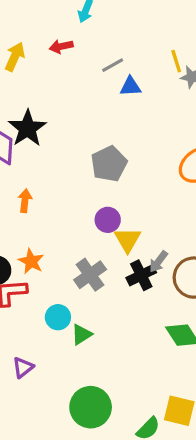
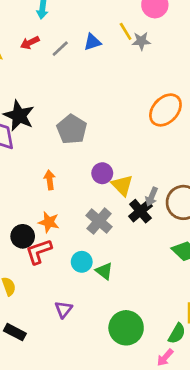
gray line: (113, 65) -> (60, 49), moved
blue triangle: (130, 86) -> (92, 42), moved
gray pentagon: (109, 164) -> (72, 129), moved
orange arrow: (25, 201) -> (50, 180), moved
green triangle: (81, 334) -> (104, 271), turned -36

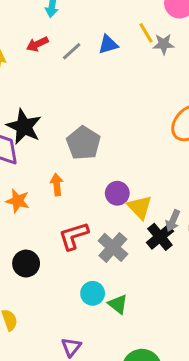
orange arrow: (50, 180) -> (57, 185), moved
orange star: (49, 222) -> (18, 201), moved
red L-shape: (39, 251) -> (74, 236), moved

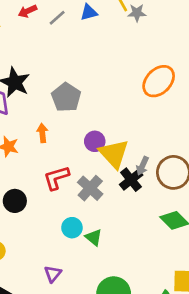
yellow triangle: (140, 207) -> (114, 154), size x1.4

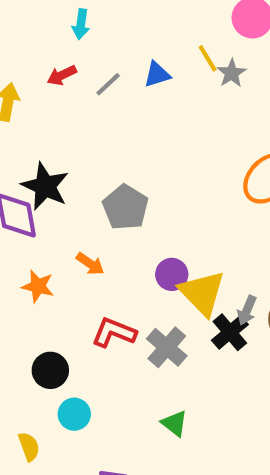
gray star: (137, 13) -> (232, 73), turned -30
orange arrow: (42, 133) -> (90, 264), turned 132
red L-shape: (56, 178) -> (114, 333), turned 40
cyan circle: (72, 228) -> (74, 414), moved

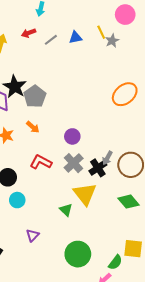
gray pentagon: (125, 207) -> (35, 96), moved
yellow triangle: (202, 293) -> (85, 194), moved
gray cross: (167, 347) -> (74, 163), moved

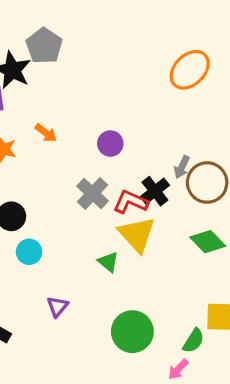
gray pentagon: (35, 96) -> (44, 46), moved
gray arrow: (107, 158) -> (182, 167), moved
red L-shape: (41, 162) -> (131, 202), moved
gray cross: (74, 163) -> (93, 193), moved

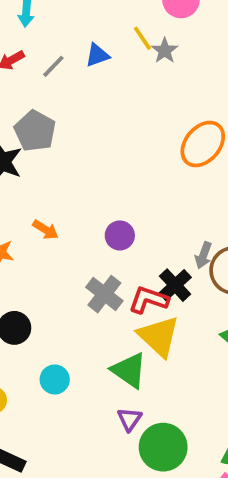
cyan circle: (29, 252) -> (55, 379), moved
green triangle: (108, 262) -> (129, 370), size x1.5
purple triangle: (57, 307) -> (129, 419), moved

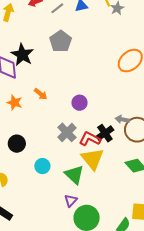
gray pentagon: (35, 131) -> (61, 41), moved
gray arrow: (203, 255) -> (122, 119), turned 72
cyan circle: (55, 379) -> (42, 166), moved

